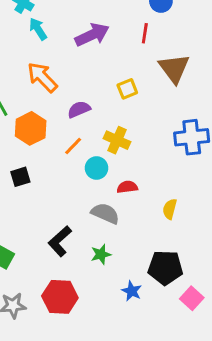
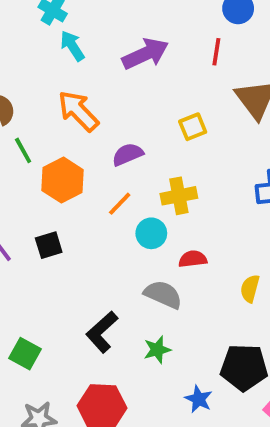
yellow cross: (117, 140) -> (179, 196), turned -35

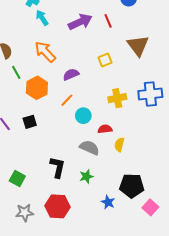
red line: (216, 52) -> (108, 21), moved, turned -32
yellow cross: (179, 196) -> (117, 98), moved
yellow semicircle: (250, 289) -> (119, 145), moved
black L-shape: (102, 332) -> (58, 167), turned 145

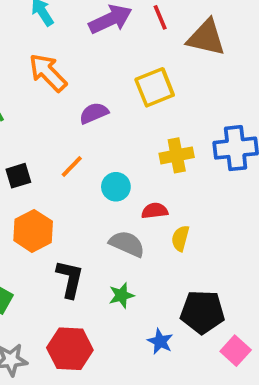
brown triangle: (138, 46) -> (206, 38), moved, turned -40
yellow square: (105, 60) -> (155, 87), size x1.5
orange hexagon: (37, 88) -> (33, 231), moved
orange line: (67, 100) -> (72, 167), moved
black square: (30, 122) -> (18, 176), moved

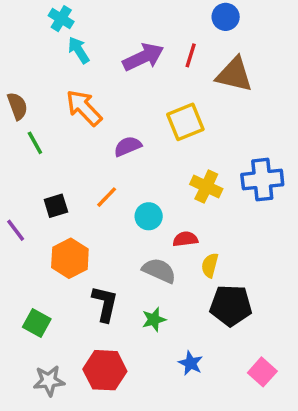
red line: (160, 17) -> (191, 55), turned 40
yellow cross: (177, 155) -> (206, 187), turned 36
black pentagon: (202, 312) -> (231, 305), moved

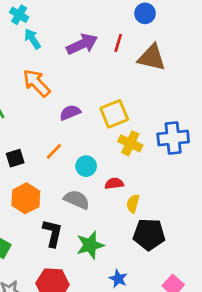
yellow square: (185, 122) -> (114, 114), moved
gray semicircle: (159, 271) -> (77, 200), moved
green star: (154, 319) -> (90, 245), size x1.5

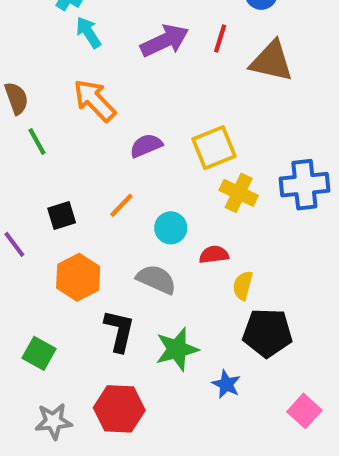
blue star: (118, 279) -> (226, 384), moved

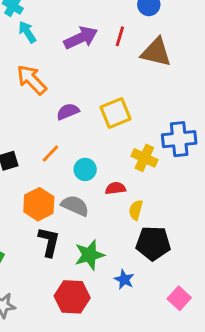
yellow cross: (239, 193) -> (144, 158), moved
orange hexagon: (78, 277) -> (39, 204), moved
red hexagon: (119, 409) -> (72, 297), moved

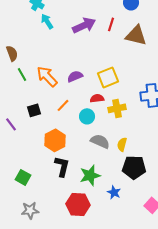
orange arrow: (32, 80) -> (47, 76), moved
yellow cross: (144, 158) -> (117, 108), moved, turned -36
red semicircle: (116, 188) -> (97, 98), moved
gray semicircle: (75, 206) -> (100, 141), moved

